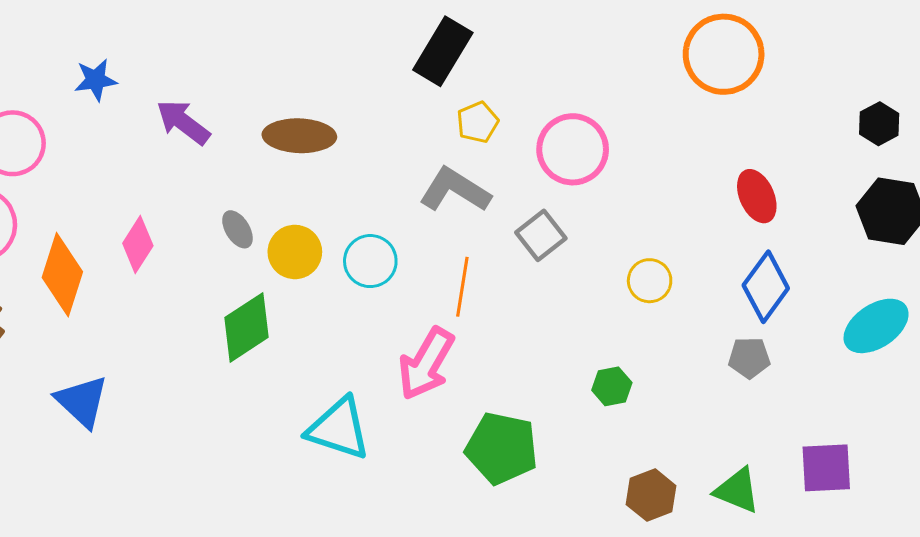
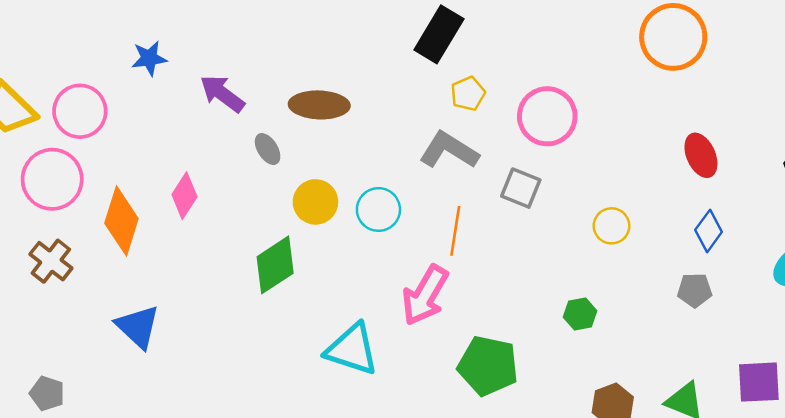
gray ellipse: (237, 229) -> (268, 149), moved
gray square: (541, 235) -> (521, 188), turned -30
blue diamond: (766, 287) -> (709, 231), size x0.7

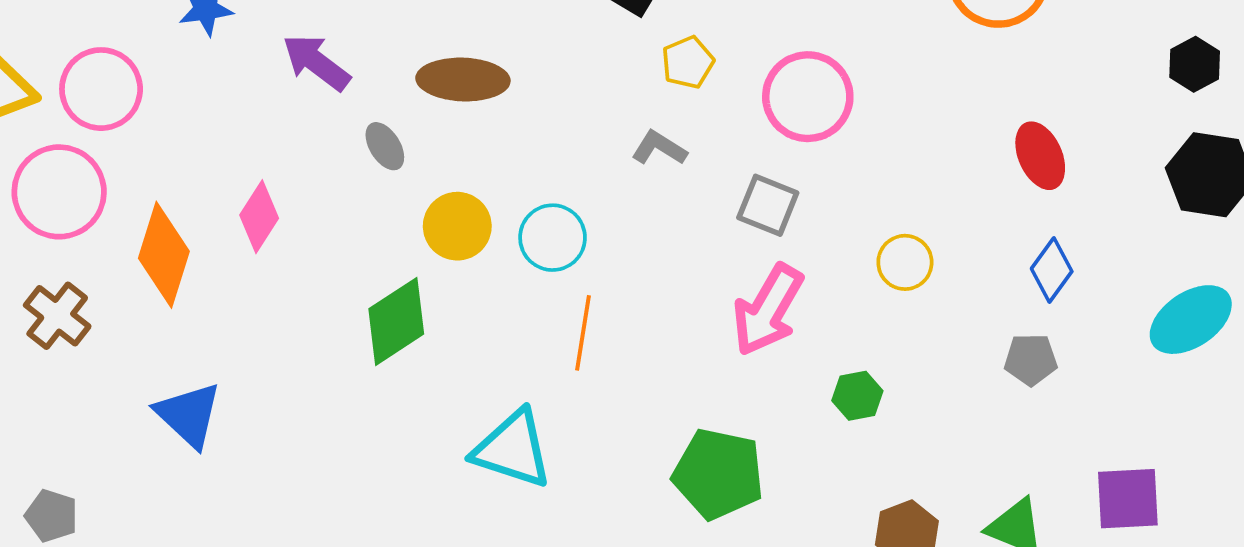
gray L-shape: (449, 150) -> (659, 148), size x0.6
orange line: (455, 231) -> (583, 333), moved
pink arrow: (425, 295) -> (768, 310), moved

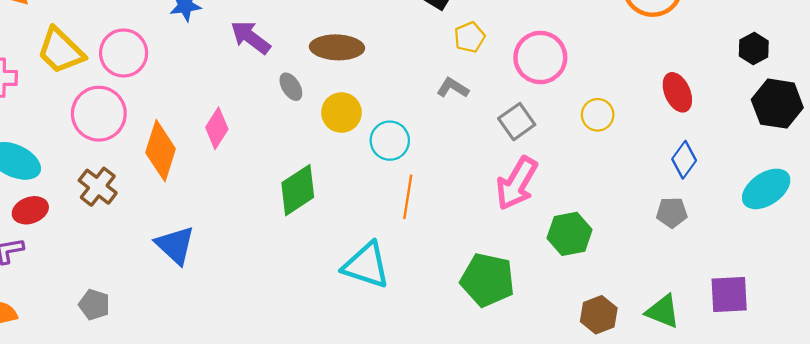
black hexagon: (1195, 64) -> (754, 49), moved
gray square: (768, 205) -> (517, 122), turned 33
yellow circle: (457, 226) -> (341, 113), moved
yellow circle: (905, 262) -> (598, 115), moved
green hexagon: (857, 396) -> (570, 234), size x1.5

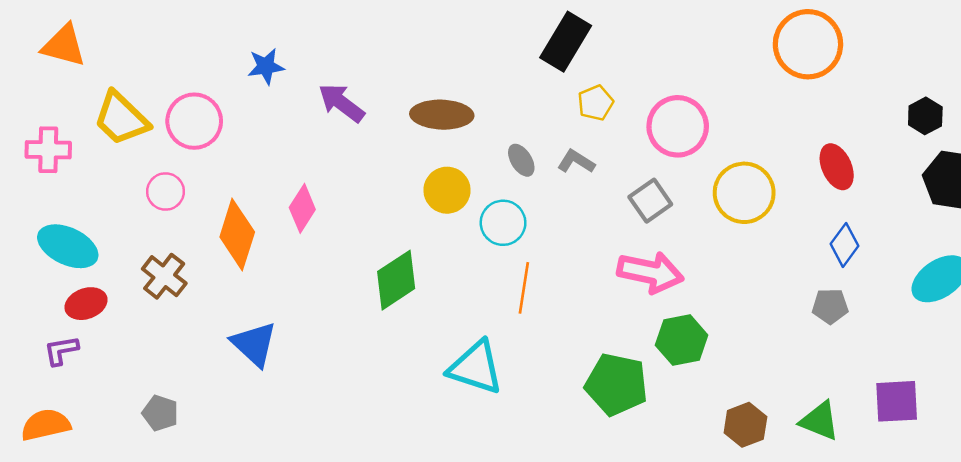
gray ellipse: (291, 87) -> (521, 160), moved
pink circle: (99, 114) -> (166, 192), size x0.6
yellow circle: (598, 115) -> (744, 193), size x1.6
pink arrow: (517, 183) -> (650, 272), turned -108
green hexagon: (570, 234) -> (682, 340), moved

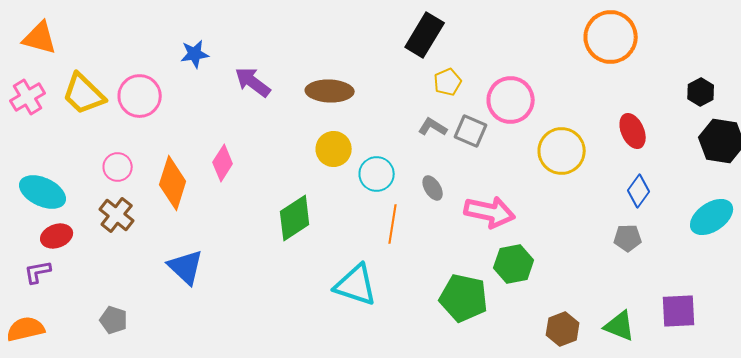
pink cross: (48, 150) -> (28, 97), moved, turned -32
gray ellipse: (521, 160) -> (433, 188), moved
pink circle: (166, 192) -> (118, 167), moved
gray square: (650, 201) -> (471, 131), moved, turned -32

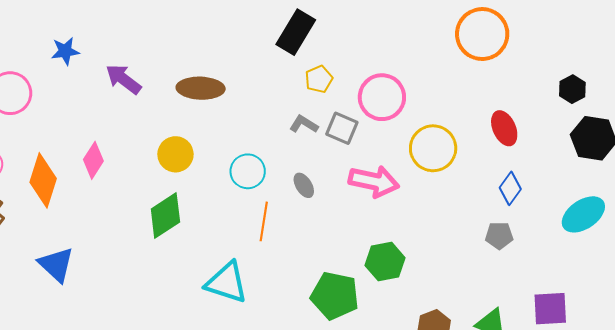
yellow circle: (334, 149) -> (175, 154), moved
pink arrow: (490, 212) -> (374, 181), moved

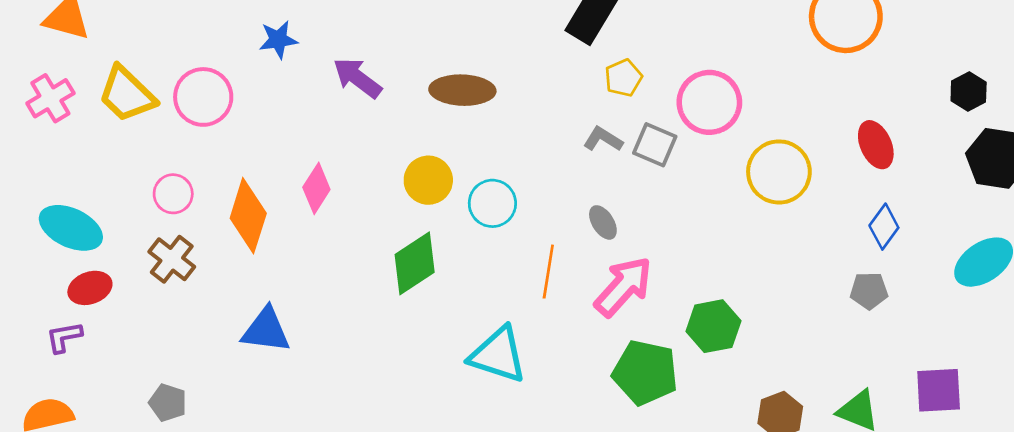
cyan circle: (248, 171) -> (492, 203), moved
pink arrow: (374, 181) -> (623, 287), moved, turned -60
blue triangle: (56, 265) -> (266, 330), turned -36

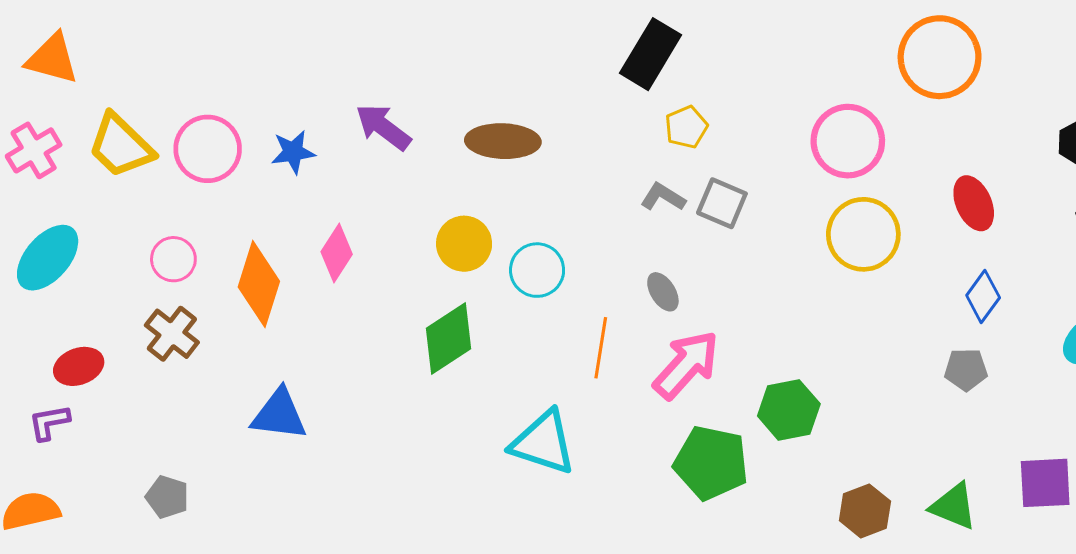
blue star: (278, 40) -> (293, 152), moved
pink circle: (709, 102) -> (848, 141), moved
cyan ellipse: (71, 228) -> (48, 258), moved, turned -74

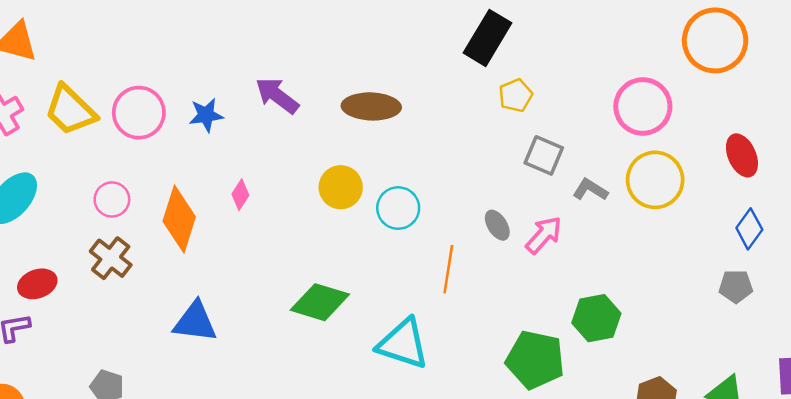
gray L-shape: (663, 197) -> (590, 190), moved
pink diamond: (337, 253) -> (240, 195), size x0.7
green diamond: (448, 338) -> (320, 302), moved, turned 50
pink arrow: (686, 365) -> (544, 235), moved, size x0.7

